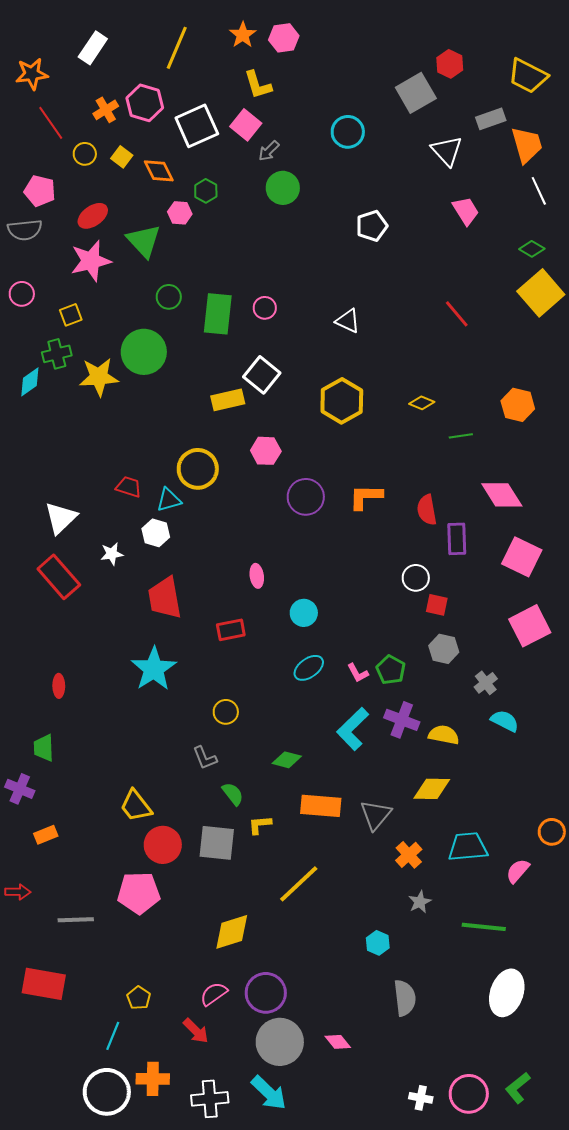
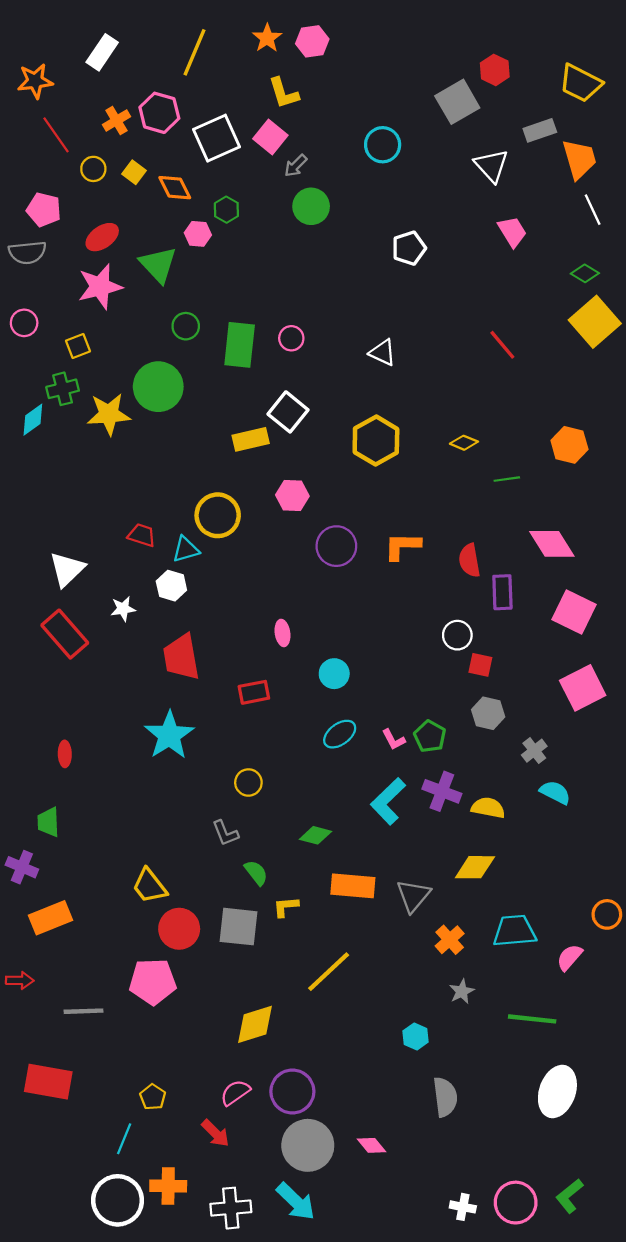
orange rectangle: (46, 835) -> (50, 918), size x1.6

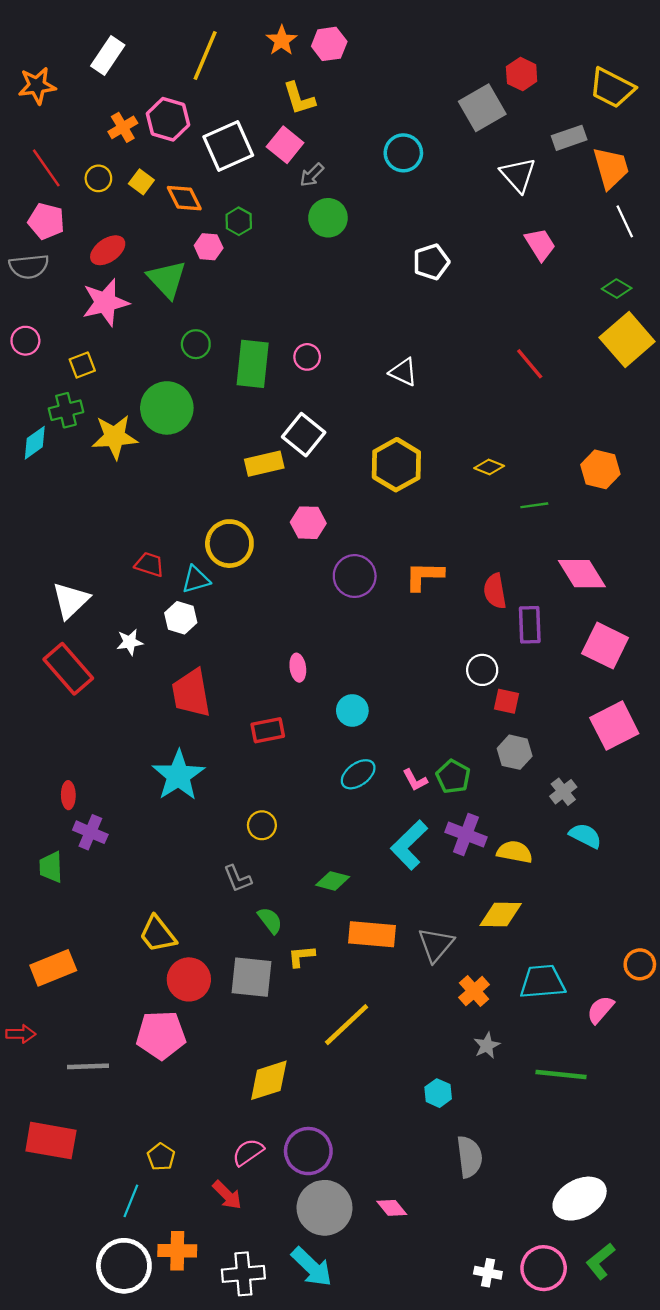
red line: (56, 135) -> (46, 168), moved
purple cross: (22, 867) -> (90, 832), moved
white ellipse: (557, 1091) -> (580, 1199), moved, turned 42

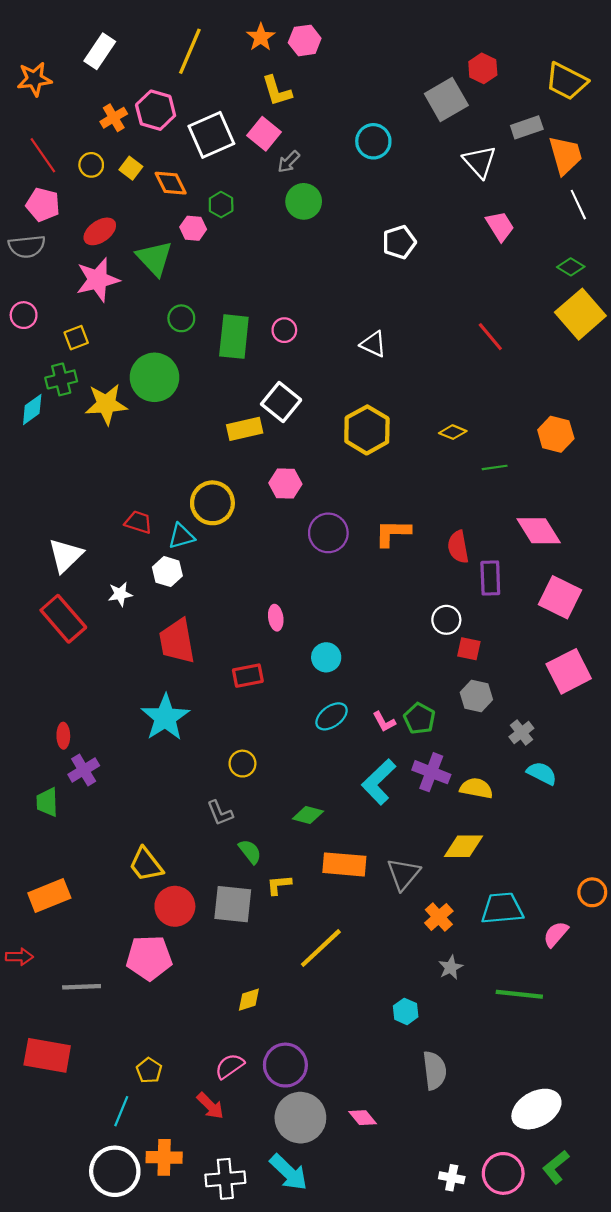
purple cross: (90, 832) -> (84, 770), turned 36
yellow diamond: (269, 1080) -> (249, 1000), size x0.6

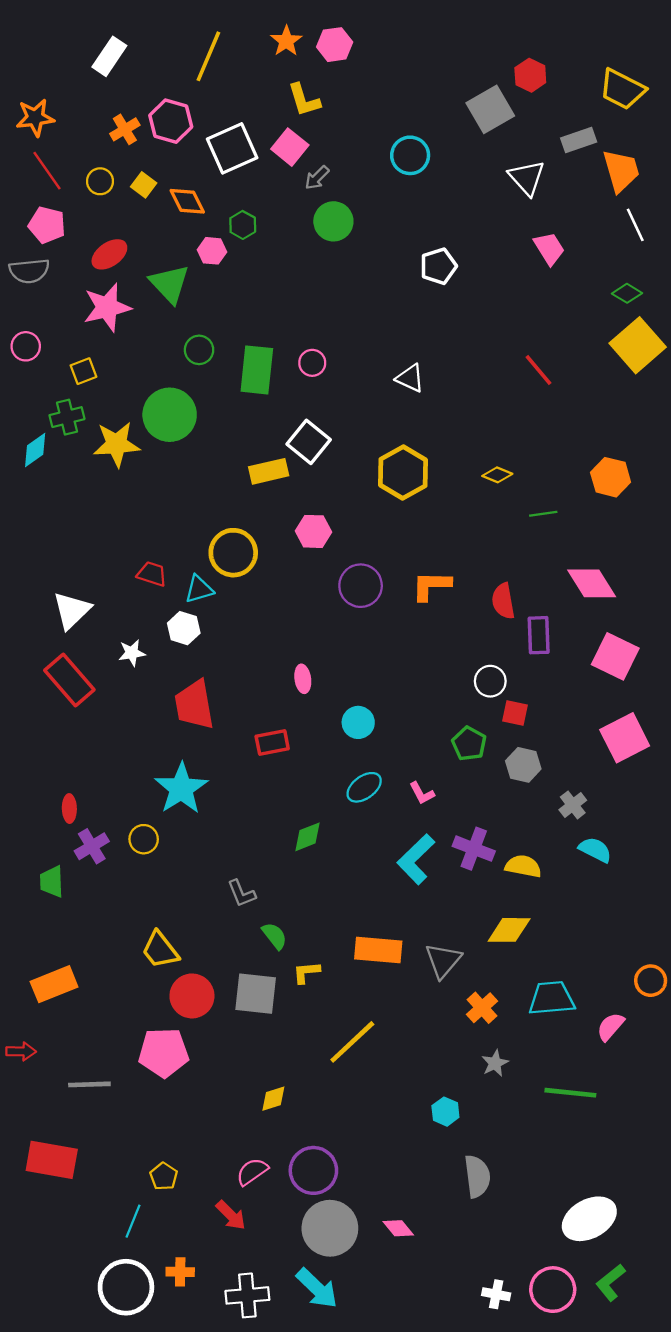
orange star: (34, 79) -> (35, 118), moved
green pentagon: (420, 719) -> (469, 744), moved
yellow circle: (242, 764) -> (144, 839), moved
green diamond: (308, 815) -> (308, 837), moved, turned -36
orange cross: (164, 1157) -> (180, 1272), size x0.7

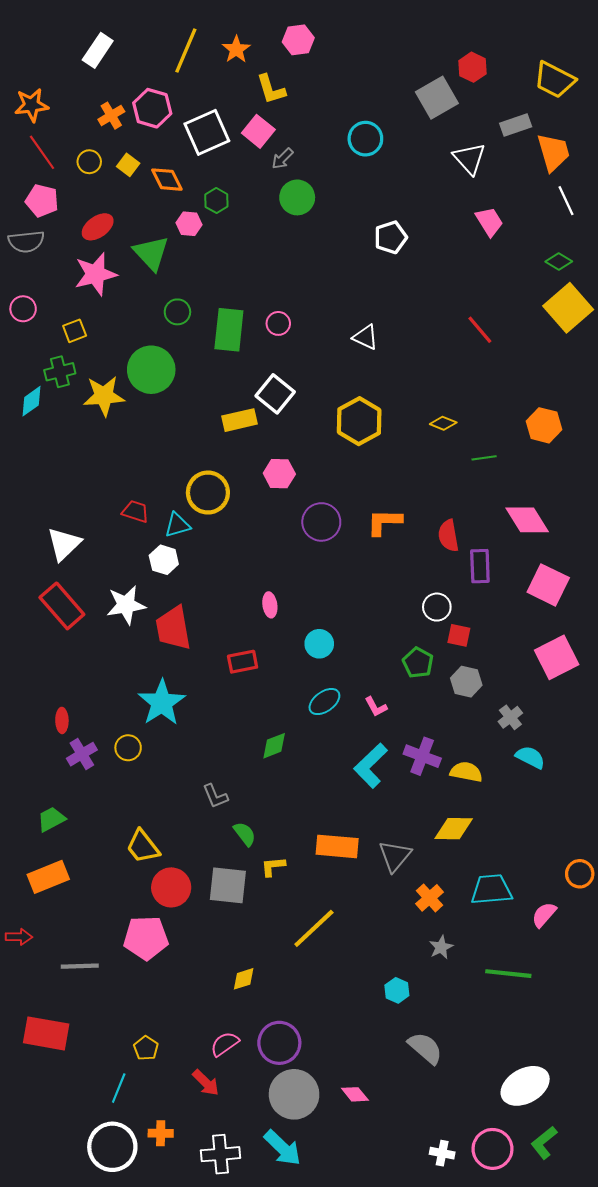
orange star: (286, 41) -> (236, 49), moved
white star: (132, 653) -> (126, 605), moved, size x1.6
green trapezoid: (52, 882) -> (51, 819), moved, turned 64
gray semicircle: (477, 1176) -> (425, 1048), turned -42

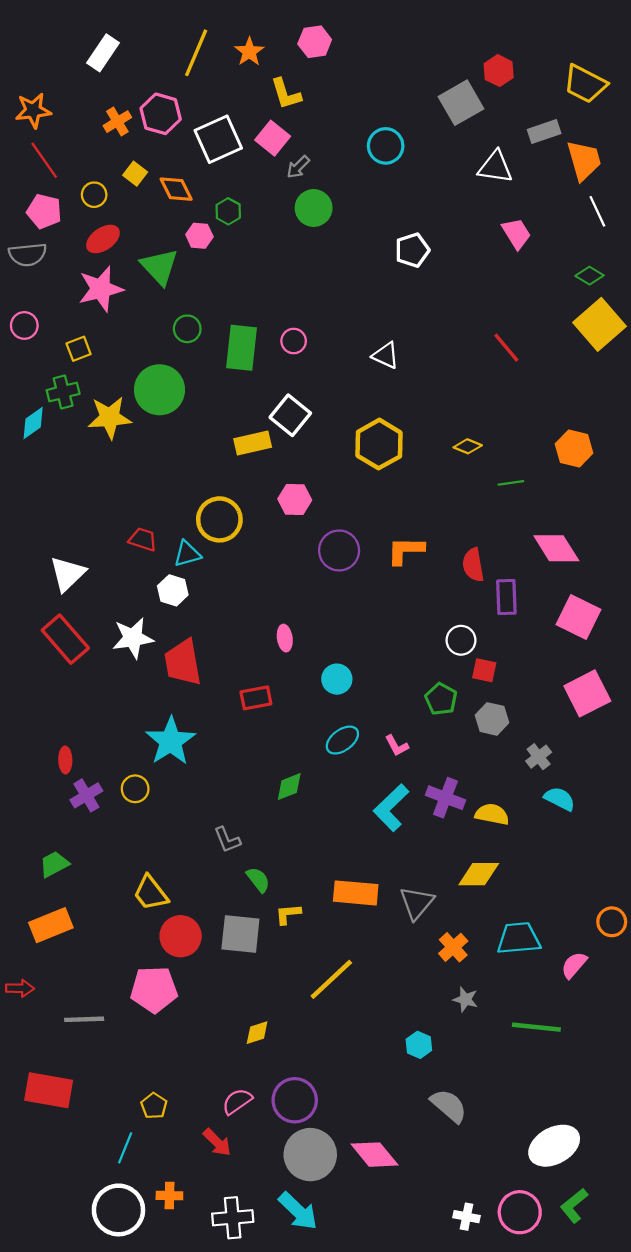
white triangle: (469, 159) -> (495, 167), turned -40
yellow circle: (89, 162) -> (94, 195), moved
gray star: (441, 947) -> (465, 999), turned -30
pink diamond: (355, 1094) -> (375, 1155), size x1.6

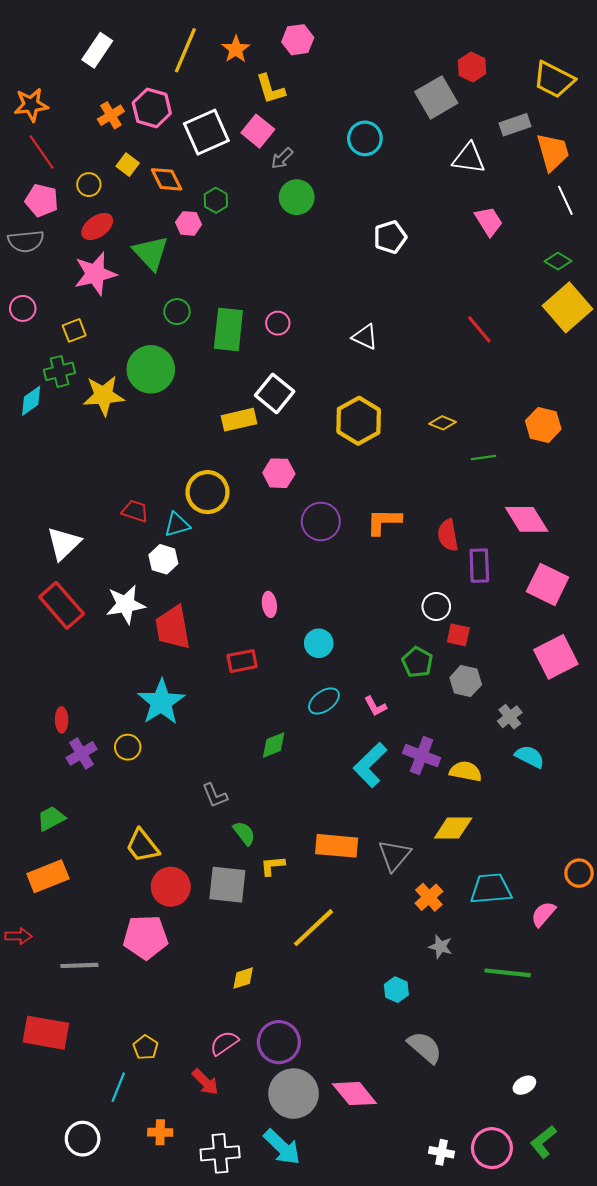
white ellipse: (554, 1146) -> (524, 1085), size x0.5
white circle: (118, 1210) -> (83, 1139), moved, size x0.7

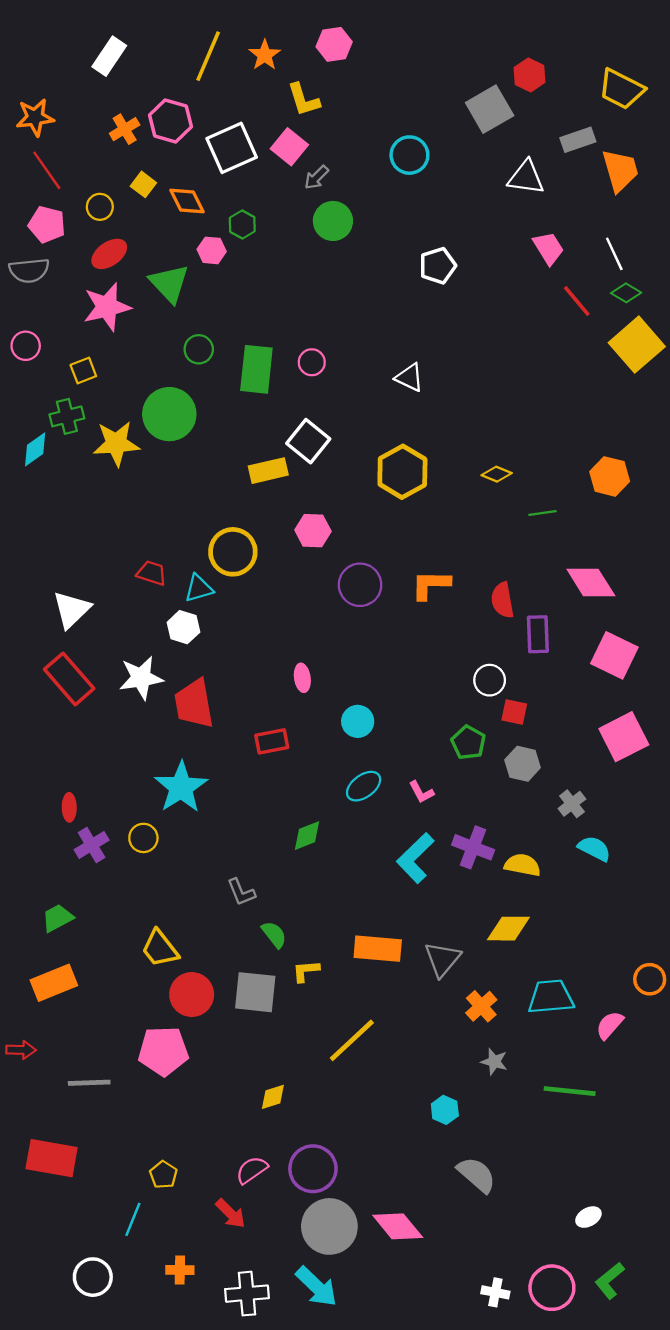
white line: (565, 200) -> (614, 254), moved
red line: (479, 329) -> (577, 301), moved

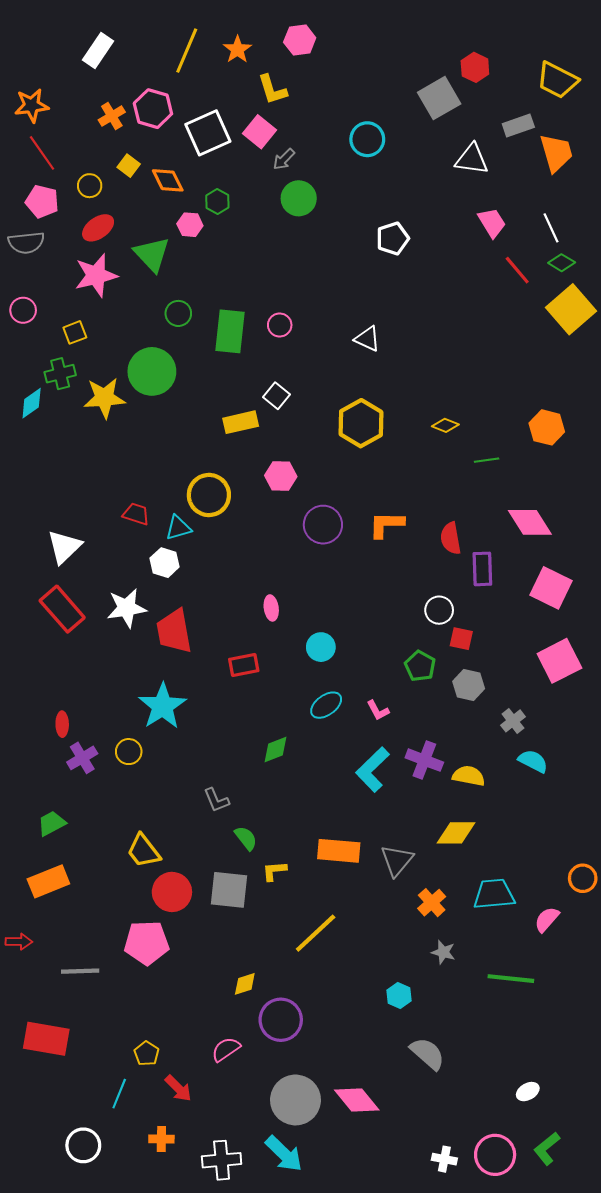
white square: (308, 441) -> (276, 396), size x0.7
purple circle: (313, 1169) -> (281, 1020), moved
red arrow: (231, 1214) -> (178, 1088), moved

